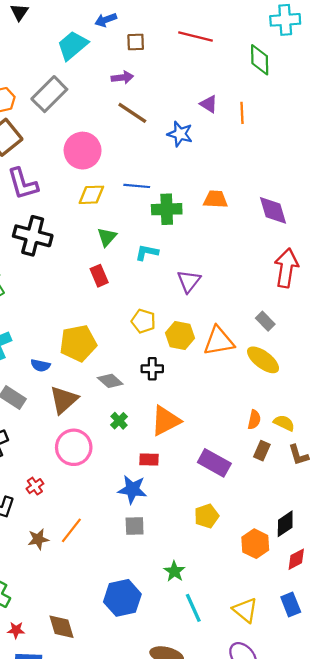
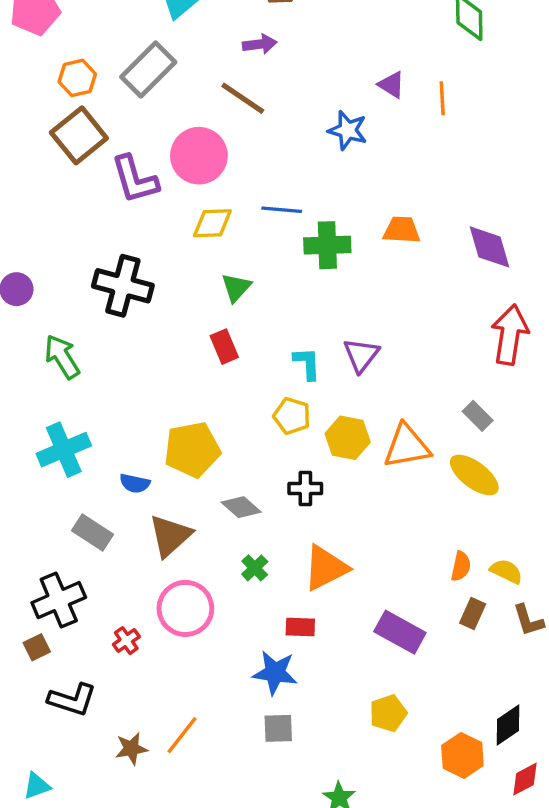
brown line: (132, 113) -> (243, 98), moved
purple L-shape: (23, 184) -> (135, 179), moved
cyan L-shape: (147, 252) -> (307, 363), moved, turned 75
red cross: (35, 486) -> (126, 641), moved

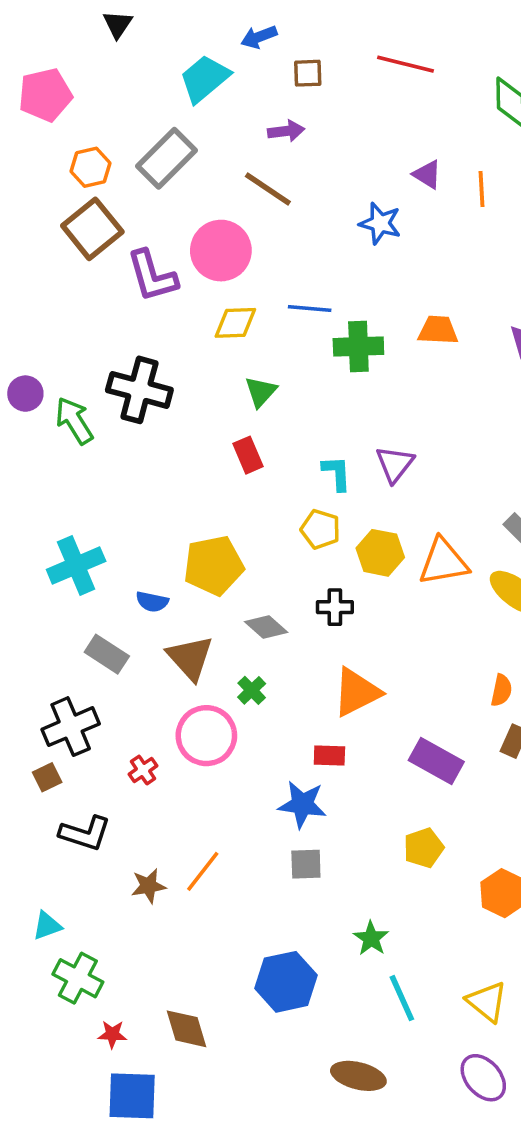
green arrow: (62, 357) -> (74, 421), moved
brown triangle: (170, 536) -> (190, 658), turned -30
green cross: (255, 568) -> (252, 690), moved

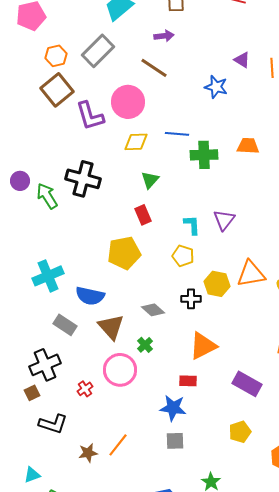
yellow hexagon: (380, 553) -> (217, 284), moved
yellow pentagon: (214, 565) -> (124, 253), moved
blue semicircle: (152, 602) -> (90, 296), size x1.6

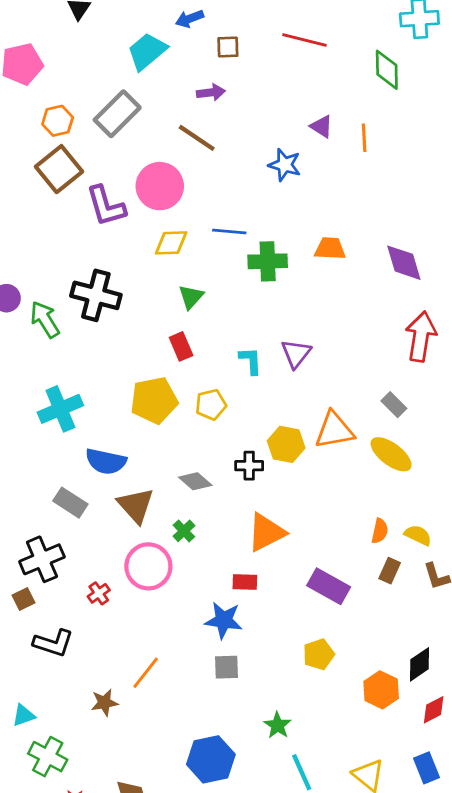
yellow pentagon: (183, 256) -> (211, 405), moved, turned -30
cyan cross: (48, 276) -> (60, 409), moved
brown star: (88, 453) -> (104, 703), moved

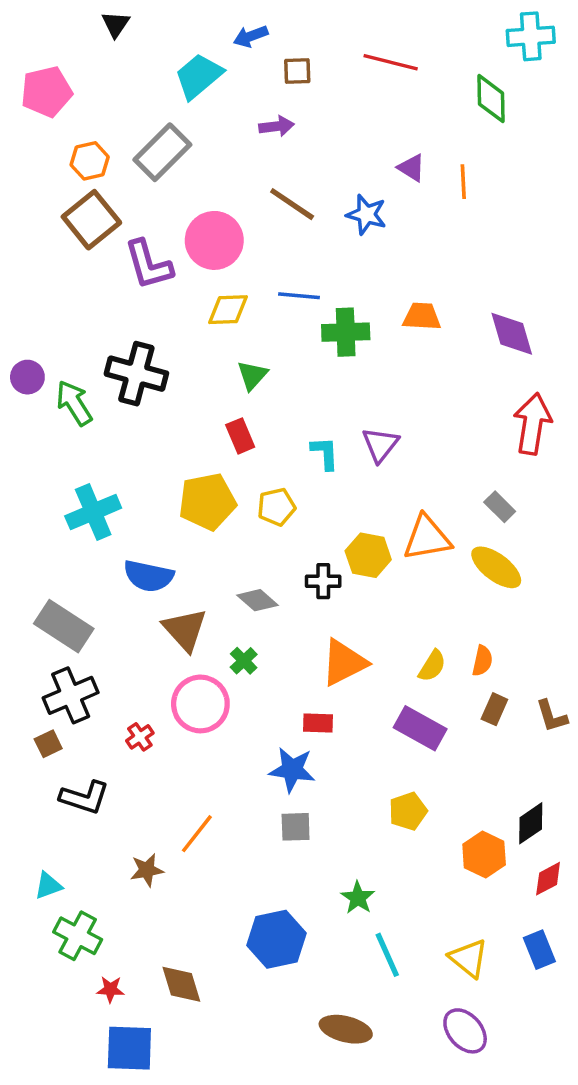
brown line: (197, 138) -> (292, 204), moved
gray rectangle: (70, 503) -> (64, 626), moved, size x1.4
yellow semicircle: (418, 535) -> (432, 666), moved, turned 96

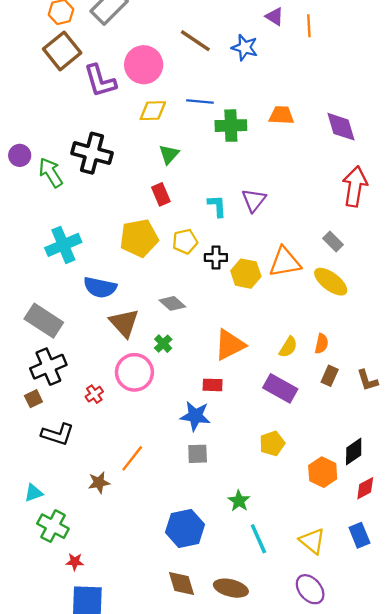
black cross: (323, 581) -> (216, 258), moved
brown diamond: (181, 984) -> (182, 583), moved

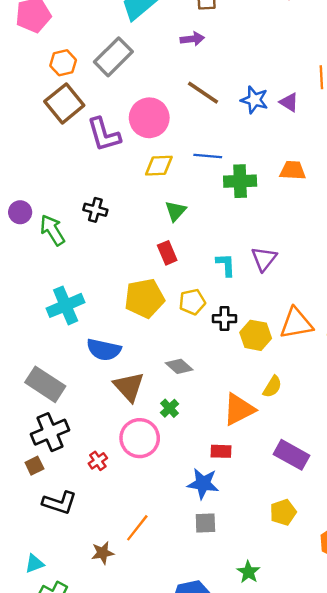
purple triangle: (274, 17) -> (289, 102), moved
black cross: (92, 153) -> (95, 210), size x0.6
yellow semicircle: (288, 347) -> (272, 387), moved

